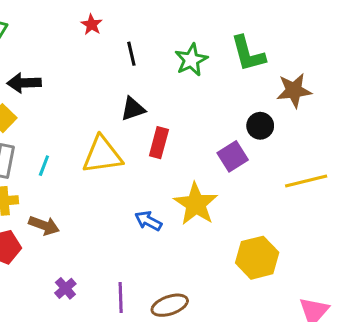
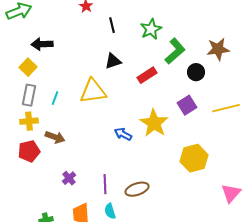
green L-shape: (248, 54) -> (175, 51), moved, turned -116
red rectangle: (159, 143) -> (147, 75), moved, turned 42
purple square: (233, 156) -> (187, 105), moved

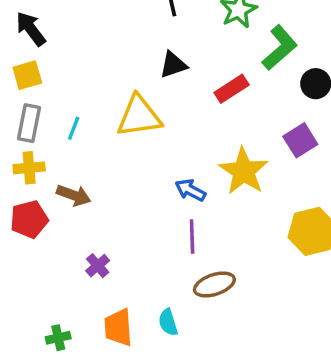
black arrow: (42, 44) -> (31, 29), moved, turned 55
yellow square: (28, 67) -> (27, 75), turned 30
purple line: (105, 184) -> (192, 236), moved

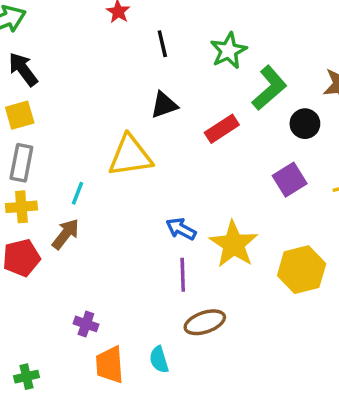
cyan line: (74, 128) -> (77, 193), moved
yellow star: (244, 171) -> (234, 244), moved
brown arrow: (74, 195) -> (66, 234), turned -72
purple cross: (98, 266) -> (86, 324), moved, turned -30
green cross: (58, 338) -> (27, 377), moved

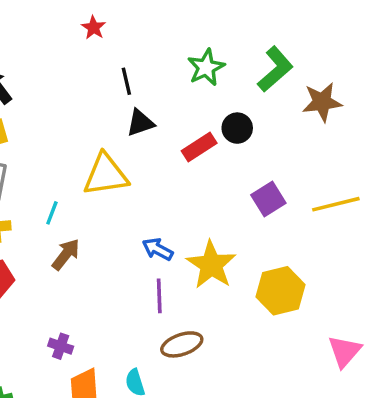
black line: (162, 44) -> (126, 81), moved
green L-shape: (269, 88) -> (275, 69), moved
black circle: (305, 124) -> (237, 128), moved
brown arrow: (66, 234) -> (66, 254), moved

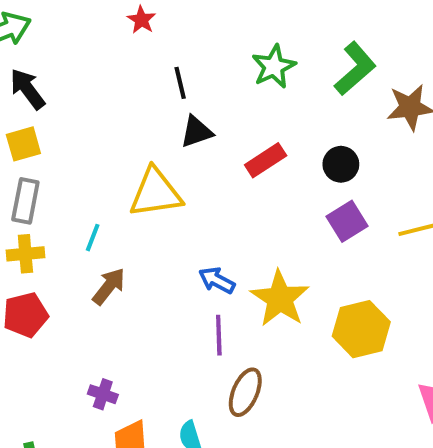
black circle: (237, 128) -> (341, 164), moved
brown ellipse: (182, 344) -> (245, 392), turned -48

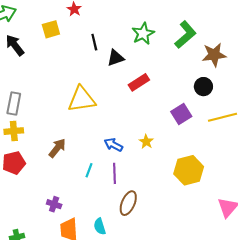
black triangle: (196, 132) -> (116, 58), moved
yellow square: (23, 144) -> (51, 29), moved
black circle: (341, 164) -> (203, 87), moved
cyan line: (93, 238) -> (89, 170), moved
yellow star: (280, 299) -> (146, 142), moved, size x0.5

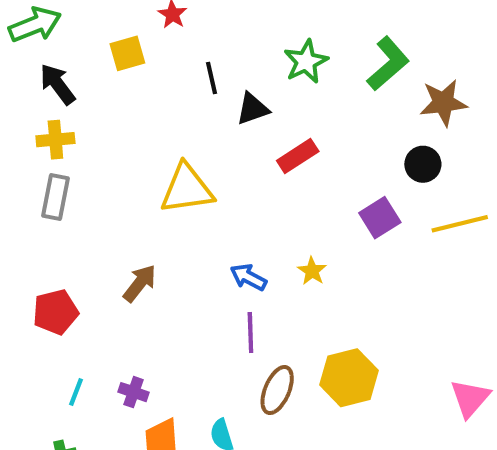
yellow cross: (14, 131) -> (55, 140), moved
cyan line: (89, 170) -> (76, 392), moved
yellow hexagon: (189, 170) -> (349, 378), moved

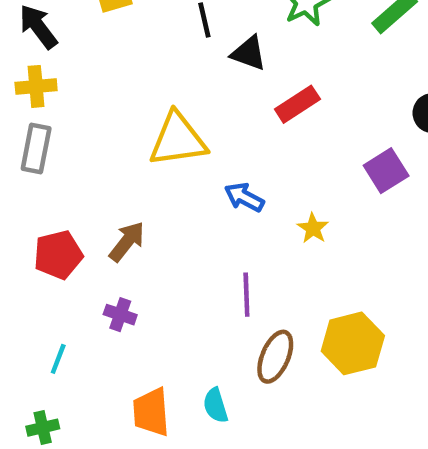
black triangle: (253, 109) -> (249, 53), turned 39
blue arrow: (248, 277) -> (244, 197), moved
red pentagon: (55, 312) -> (58, 255), moved
purple cross: (133, 392) -> (120, 315), moved

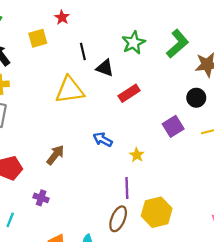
yellow triangle: (178, 140) -> (70, 90), moved
brown arrow: (127, 242) -> (55, 155), moved
purple line: (246, 295) -> (127, 188), moved

